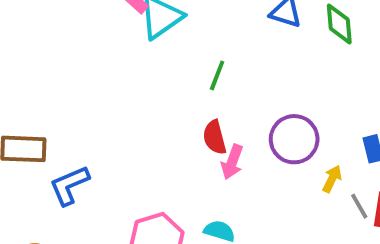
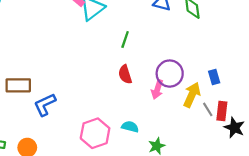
pink arrow: (232, 162) -> (157, 89), moved
yellow arrow: (332, 179) -> (192, 95), size x1.6

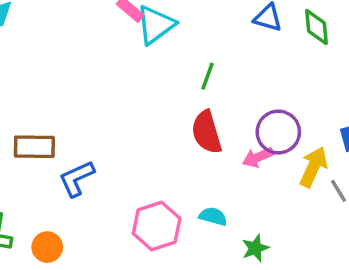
red semicircle: (125, 74) -> (207, 132), size x1.4
pink arrow: (157, 89) -> (258, 157), turned 48

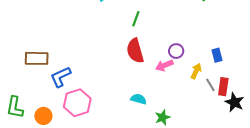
purple circle: (278, 132) -> (176, 51), size x0.6
yellow arrow: (313, 167) -> (196, 71), size x0.7
pink hexagon: (157, 226) -> (77, 103), moved

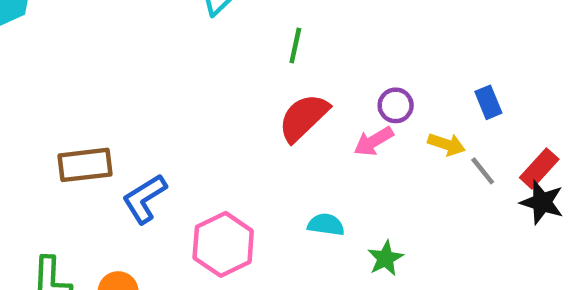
red semicircle: (135, 51) -> (304, 118), turned 70
yellow arrow: (196, 71) -> (446, 144), turned 91
red rectangle: (223, 87) -> (539, 168), moved, turned 42
pink hexagon: (77, 103) -> (223, 244), moved

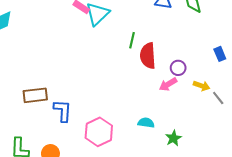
blue rectangle: (488, 102) -> (220, 54), moved
red semicircle: (304, 118) -> (148, 56), moved, turned -50
blue L-shape: (145, 199) -> (63, 111), turned 125

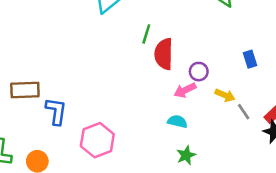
cyan semicircle: (146, 123) -> (177, 121), moved

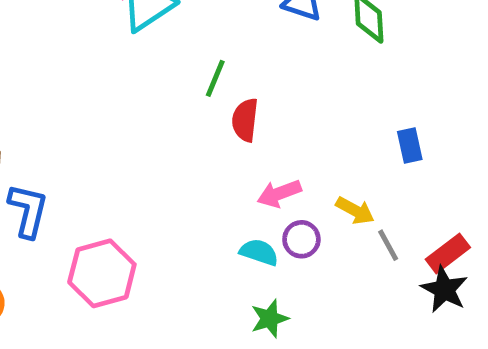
red semicircle: (164, 54) -> (245, 120), size x0.7
purple circle: (199, 72) -> (301, 239), moved

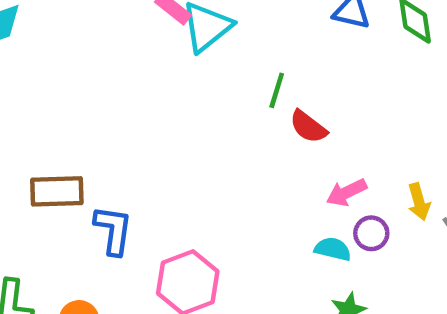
red semicircle: (245, 120) -> (308, 127), turned -54
yellow arrow: (355, 211) -> (419, 202), turned 51

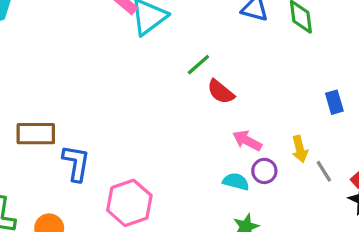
green line: (277, 90) -> (198, 65), turned 30
pink arrow: (347, 192) -> (247, 141), turned 52

